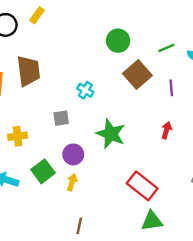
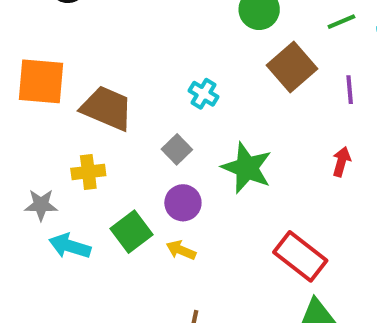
brown trapezoid: (28, 71) -> (107, 108), moved, turned -60
gray square: (61, 118) -> (177, 149), moved, turned -35
yellow arrow: (72, 182) -> (181, 250), turned -84

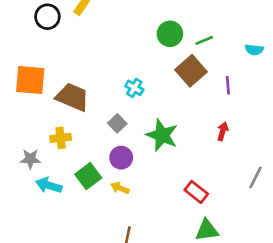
green line: (341, 22) -> (204, 40), moved
red rectangle: (300, 256) -> (196, 192), size x0.7

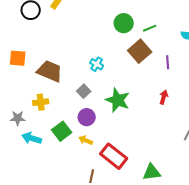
orange square: (30, 80) -> (18, 58), size x0.7
red rectangle: (196, 192) -> (114, 156), moved, size x1.5

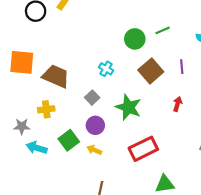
green circle: (124, 23) -> (135, 39), moved
brown square: (140, 51) -> (151, 71), moved
orange square: (18, 58) -> (22, 62), size x1.4
red rectangle: (114, 156) -> (143, 149), moved, turned -64

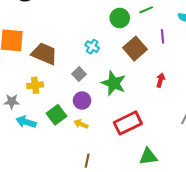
purple line: (182, 67) -> (163, 36), moved

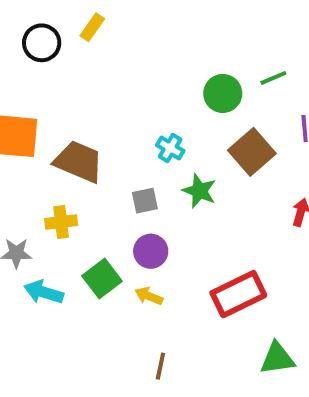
gray square: (79, 74) -> (145, 201), turned 32
green star: (114, 83) -> (199, 191), moved, size x0.7

